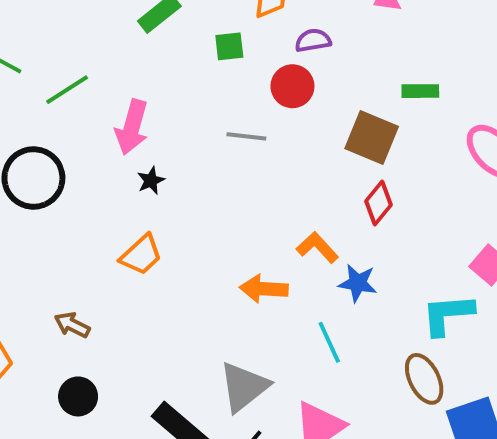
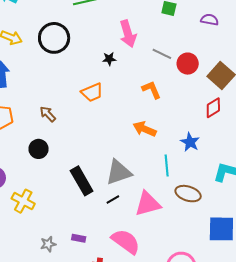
red circle: (292, 86) -> (188, 64), moved
pink arrow: (132, 127) -> (128, 34), moved, turned -52
orange L-shape: (317, 247) -> (152, 90), moved
brown ellipse: (424, 379) -> (188, 194), moved, turned -65

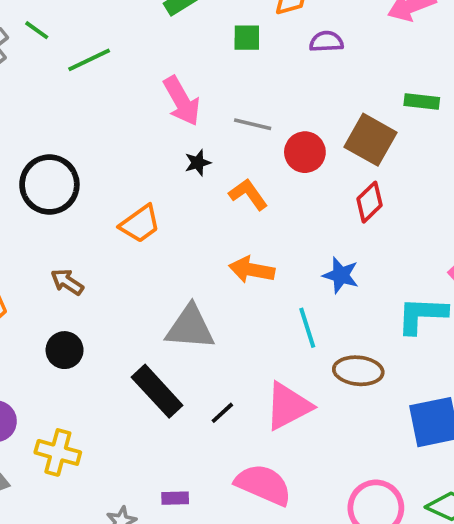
black circle: (54, 38) -> (49, 185), moved
black star: (109, 59) -> (198, 163), moved
red circle: (188, 64) -> (305, 152), moved
gray triangle: (119, 172) -> (190, 327), moved, turned 36

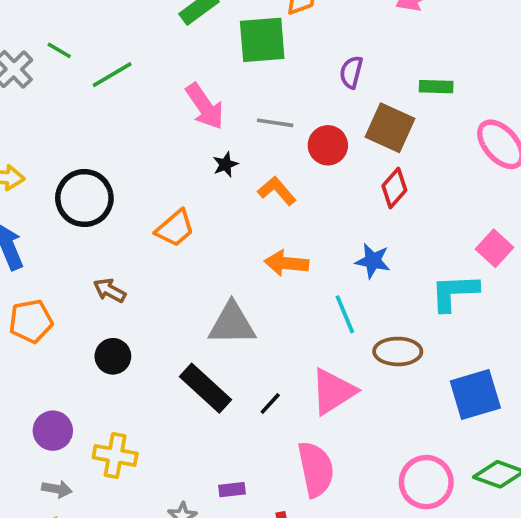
green square: (247, 38) -> (262, 40), size x1.8
purple semicircle: (326, 42) -> (351, 72), moved, turned -68
pink semicircle: (263, 485) -> (316, 469), turned 60

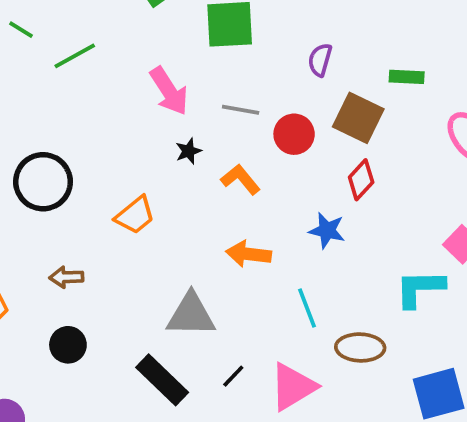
blue star: (373, 261) -> (327, 230), moved
brown arrow: (110, 290) -> (66, 277), turned -32
black line: (270, 403) -> (233, 376), moved

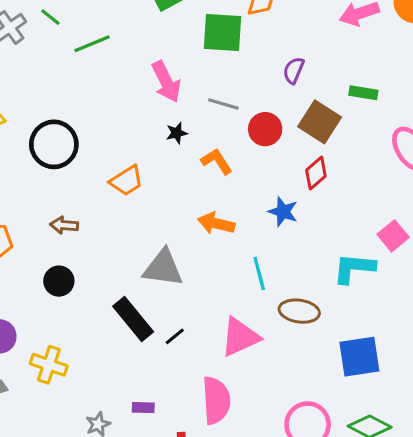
black line: (233, 376) -> (175, 336), moved

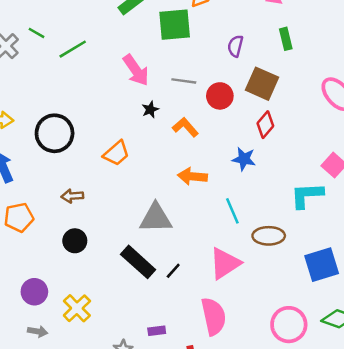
green rectangle: (363, 93) -> (286, 39), moved, turned 75
yellow cross: (49, 365) -> (77, 308), turned 36

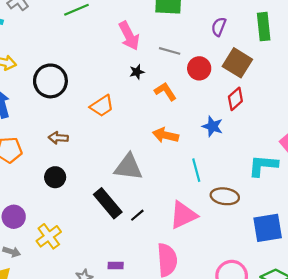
green rectangle: (286, 39) -> (264, 27), size x1.4

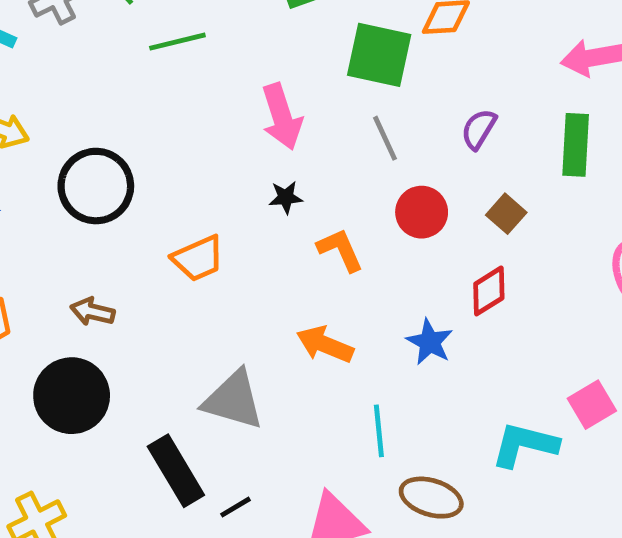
gray line: (170, 51) -> (385, 138), moved, turned 40
brown square: (237, 63) -> (506, 214), size x0.6
black circle: (55, 177) -> (72, 396), size x1.6

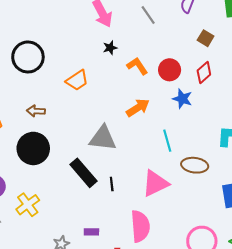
red circle: (422, 212) -> (170, 70), moved
orange arrow: (325, 344) -> (138, 108), turned 135
black line: (236, 507) -> (112, 184), turned -56

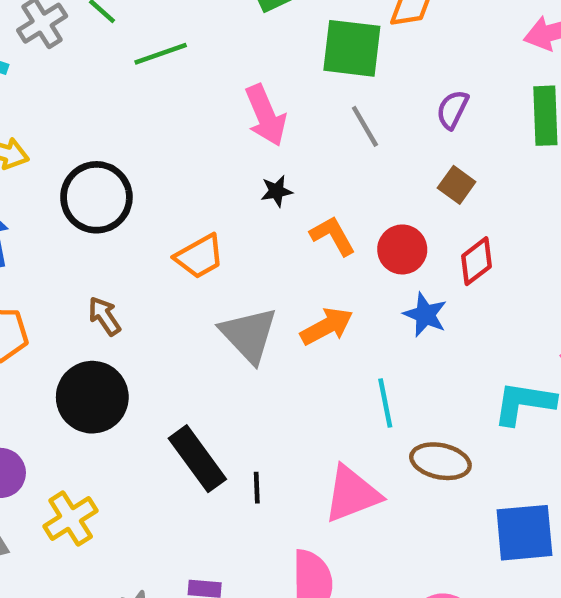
brown square: (206, 38) -> (457, 185), moved
brown arrow: (36, 111) -> (104, 316), turned 48
gray triangle: (103, 138) -> (249, 335), moved, turned 36

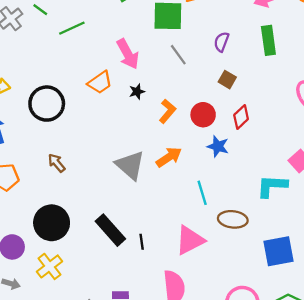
orange L-shape: (333, 236) -> (167, 111), turned 75
orange trapezoid: (199, 256) -> (100, 82), moved
black circle: (92, 397) -> (52, 223), moved

